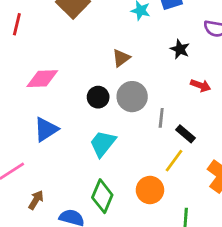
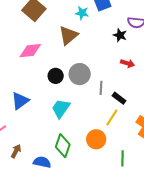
black star: (180, 49) -> (120, 35), moved
brown triangle: (121, 58) -> (68, 35), moved, size x1.5
pink diamond: (42, 79) -> (30, 51), moved

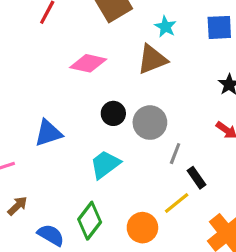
cyan star: (82, 13) -> (165, 27), moved

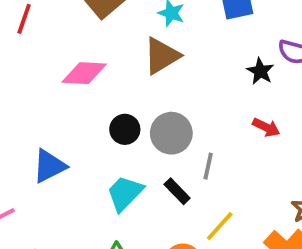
black rectangle: (197, 178) -> (177, 191), moved

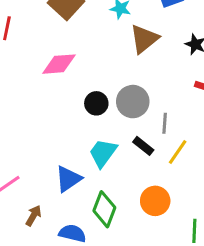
brown triangle: (162, 56) -> (144, 39), moved
blue triangle: (49, 166) -> (68, 179), moved
yellow line: (220, 226) -> (178, 152), moved

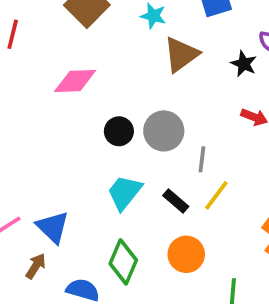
black rectangle: (143, 146) -> (176, 201), moved
blue triangle: (68, 179) -> (53, 227), moved, turned -44

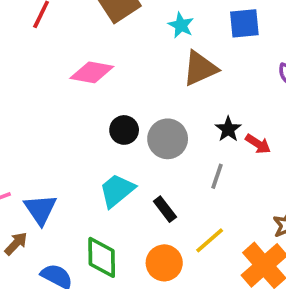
black star: (244, 64) -> (228, 129), moved
gray line: (202, 159) -> (217, 176), moved
yellow line: (216, 195) -> (210, 240), moved
green diamond: (123, 262) -> (102, 257), turned -36

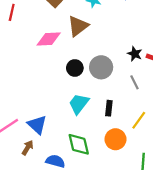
brown triangle: (200, 68) -> (78, 26), moved
gray line: (217, 176) -> (135, 82), turned -32
black rectangle: (165, 209) -> (109, 108), turned 56

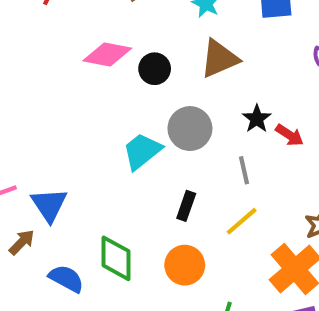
brown triangle: (78, 26) -> (219, 59), moved
black circle: (75, 68) -> (155, 69), moved
cyan trapezoid: (79, 104) -> (142, 151), moved
yellow line: (139, 120) -> (242, 221), moved

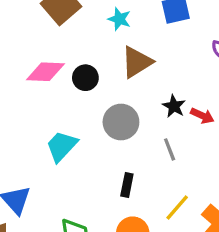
cyan trapezoid: (142, 151) -> (62, 146), moved
yellow line: (242, 221) -> (177, 207), moved

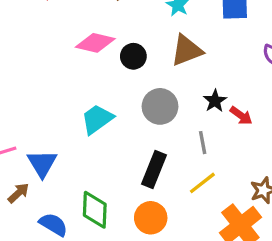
black rectangle: (127, 185) -> (154, 169), size x1.5
yellow line: (177, 207) -> (202, 183), moved

